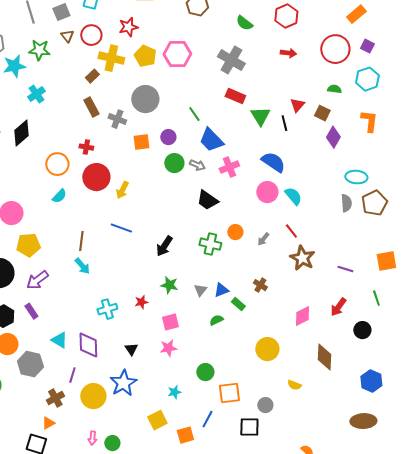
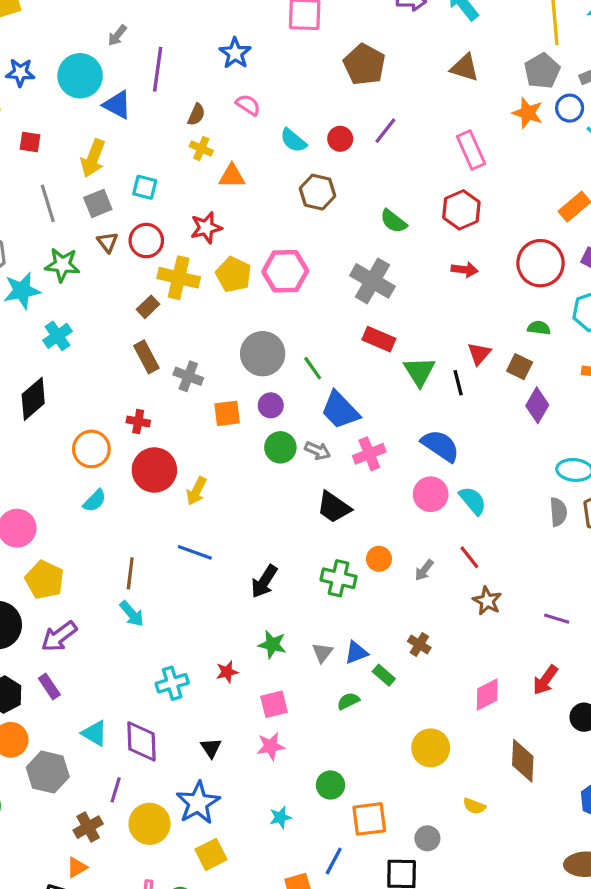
gray circle: (145, 99) -> (263, 354), moved
yellow pentagon: (28, 245) -> (45, 580), turned 30
brown star: (302, 258) -> (487, 601), size x0.7
yellow square: (157, 420) -> (211, 854), moved

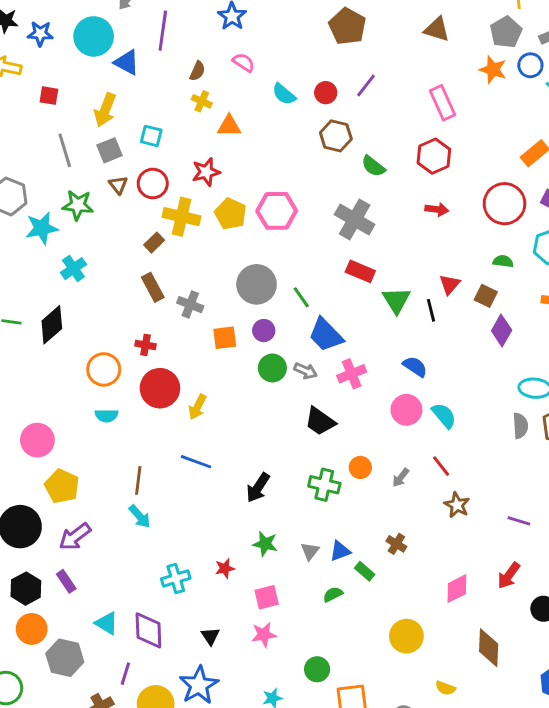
brown hexagon: (318, 192) -> (336, 136), moved
blue semicircle: (440, 446) -> (415, 367), size x0.7
cyan semicircle: (95, 501) -> (107, 416), turned 45

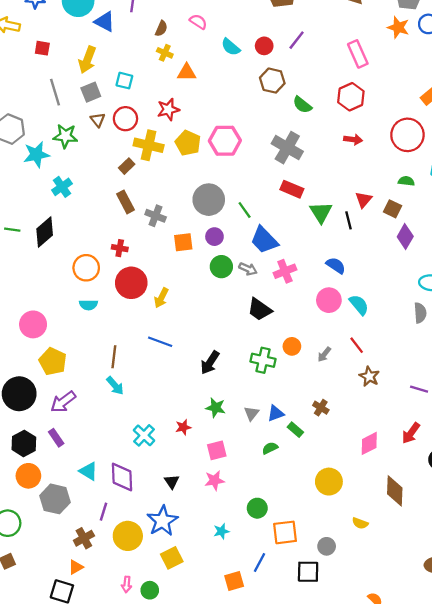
cyan cross: (176, 578) -> (144, 435), turned -30

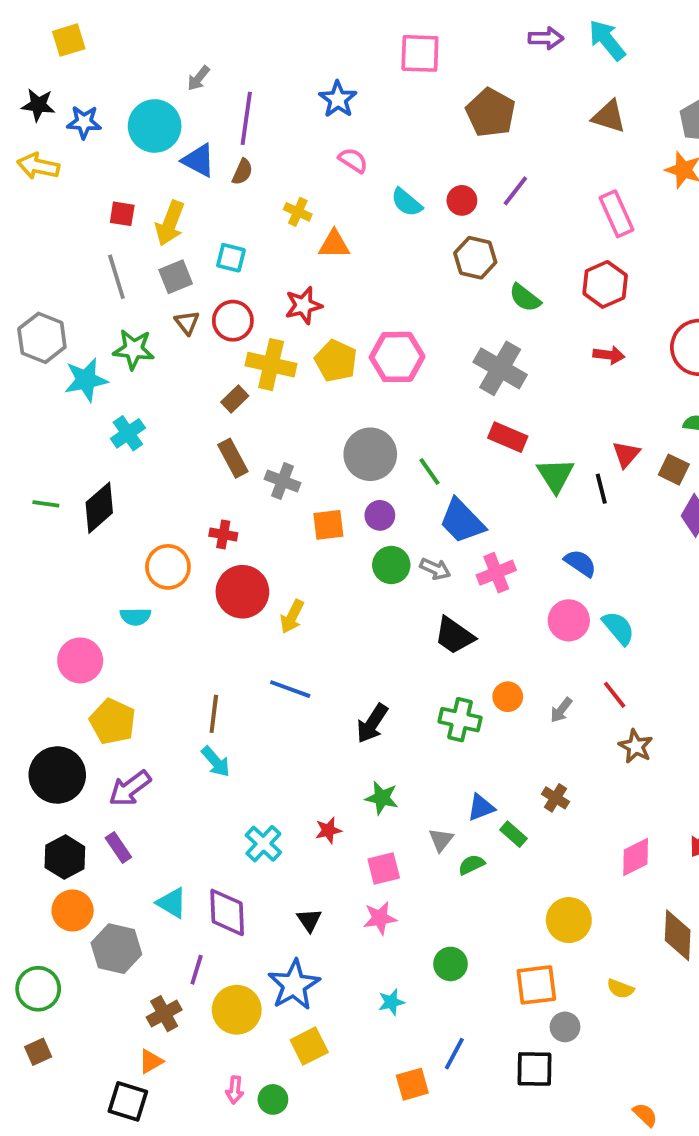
brown semicircle: (161, 29) -> (242, 172), moved
red square: (42, 48) -> (122, 214), moved
cyan semicircle: (89, 305) -> (136, 617), moved
gray triangle: (251, 413) -> (441, 840), moved
orange square: (285, 532) -> (536, 985), moved

